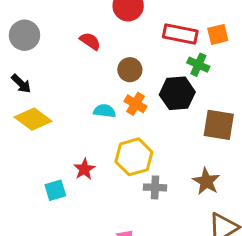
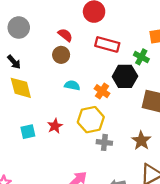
red rectangle: (180, 34) -> (107, 44), moved
brown circle: (130, 70) -> (61, 55), moved
orange cross: (136, 104) -> (102, 91), moved
yellow diamond: (33, 119) -> (21, 88), turned 35
cyan square: (55, 190) -> (28, 132), moved

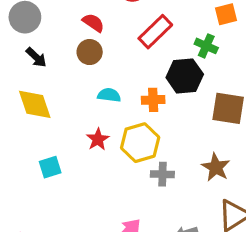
red rectangle: (107, 44) -> (155, 32), turned -55
black arrow: (14, 62) -> (36, 57), moved
orange cross: (102, 91) -> (153, 100), turned -32
red star: (55, 126) -> (98, 139), moved

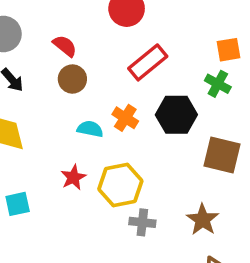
red semicircle: (93, 23) -> (65, 46), moved
green cross: (206, 46) -> (218, 84), moved
orange cross: (153, 100) -> (125, 118), moved, turned 30

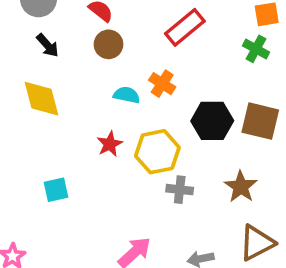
black hexagon: (176, 115) -> (212, 121), moved
cyan square: (18, 204) -> (56, 190), moved

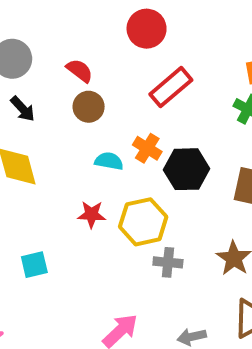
black hexagon: (212, 121) -> (186, 169), moved
red star: (110, 144) -> (92, 214), turned 30

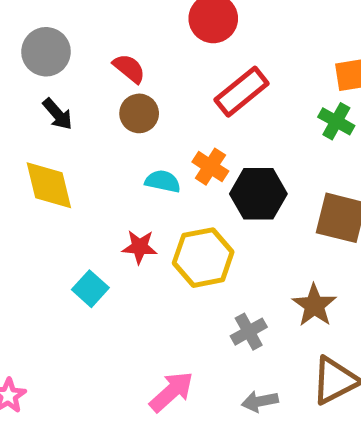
gray cross: (168, 262) -> (249, 332), moved, turned -36
cyan square: (34, 265) -> (90, 289), moved, turned -36

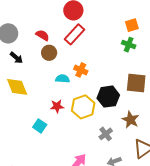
red rectangle: (242, 92) -> (75, 34), moved
black hexagon: (258, 194) -> (108, 97), moved

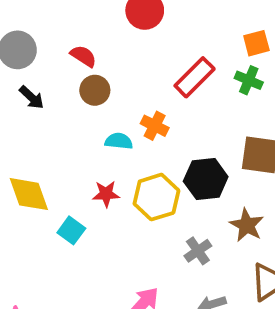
red rectangle: (75, 34) -> (195, 77), moved
yellow diamond: (17, 87) -> (29, 194), moved

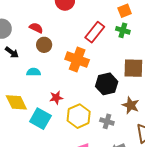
orange cross: (155, 126) -> (77, 59), size x1.6
cyan semicircle: (119, 141) -> (34, 72), moved
yellow hexagon: (156, 197) -> (79, 116), moved
cyan square: (71, 230) -> (40, 119), size x1.5
gray cross: (198, 251) -> (107, 121), turned -32

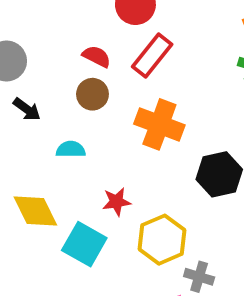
red semicircle: (36, 28) -> (97, 56), moved
red rectangle: (95, 32) -> (152, 55), moved
gray cross: (107, 121) -> (199, 277), moved

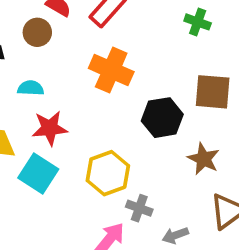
brown circle: (92, 94) -> (37, 32), moved
red star: (116, 202) -> (50, 128), moved, size x1.4

